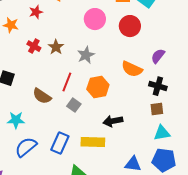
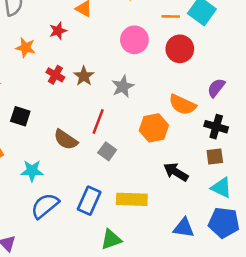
orange hexagon: (98, 87) -> (154, 128), moved
black arrow: (113, 121) -> (176, 172), moved, turned 42
cyan triangle: (162, 133) -> (221, 188), turned 36

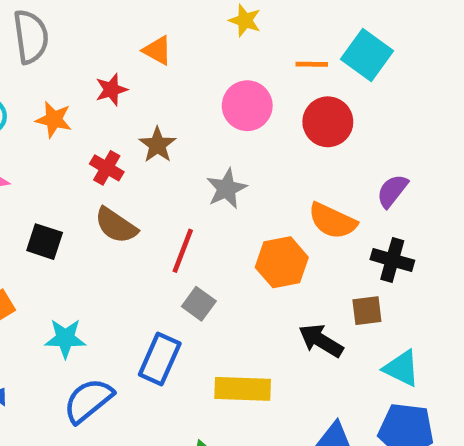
brown star: (84, 76) -> (157, 145), moved
brown semicircle: (66, 140) -> (116, 225), moved
brown square: (215, 156) -> (367, 311), moved
blue rectangle: (89, 201) -> (160, 359), moved

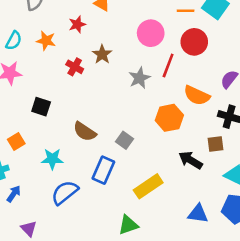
brown semicircle: (116, 225) -> (85, 132), moved
red line: (183, 251) -> (168, 66), moved
yellow rectangle: (243, 389) -> (148, 186), turned -36

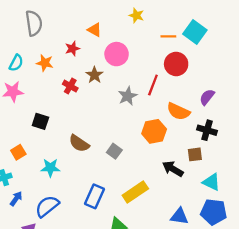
pink circle: (151, 33) -> (117, 54), moved
blue rectangle: (103, 170) -> (94, 196), moved
blue semicircle: (65, 193) -> (47, 206), moved

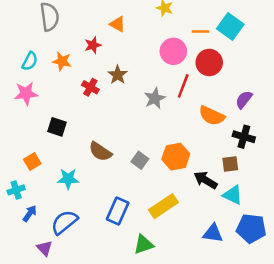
pink circle: (117, 54) -> (173, 51), moved
orange hexagon: (154, 131) -> (176, 157), moved
cyan triangle: (211, 182) -> (233, 195), moved

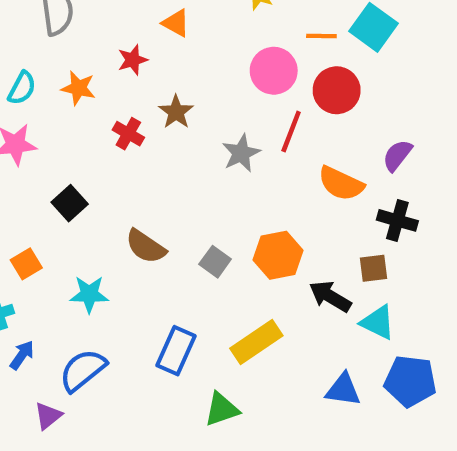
black square: (57, 127) -> (70, 203), turned 30
purple triangle: (45, 248) -> (48, 416), turned 35

